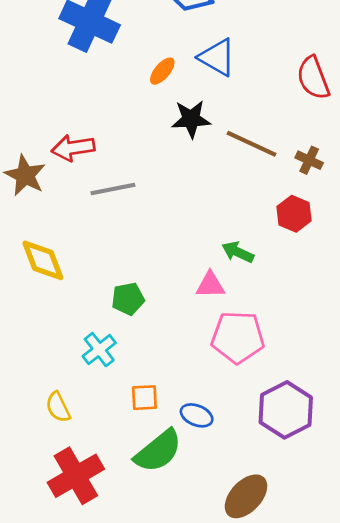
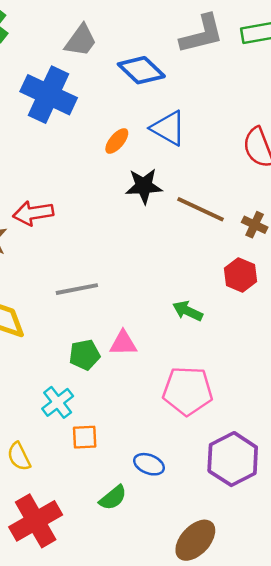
gray line: (113, 189) -> (77, 289), moved
pink triangle: (210, 285) -> (123, 343), moved
orange square: (144, 398) -> (85, 437), moved
green semicircle: (158, 451) -> (113, 498), size x0.6

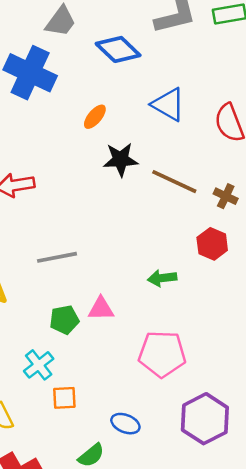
blue triangle: (168, 128) -> (168, 104), moved
green arrow: (188, 311) -> (162, 278), turned -32

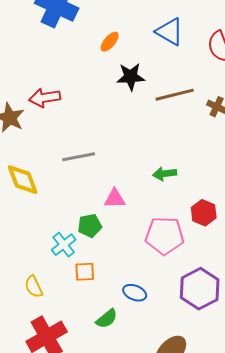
brown line: (174, 182) -> (175, 95), turned -39
red hexagon: (212, 244) -> (204, 213), moved
green pentagon: (64, 320) -> (90, 226), moved

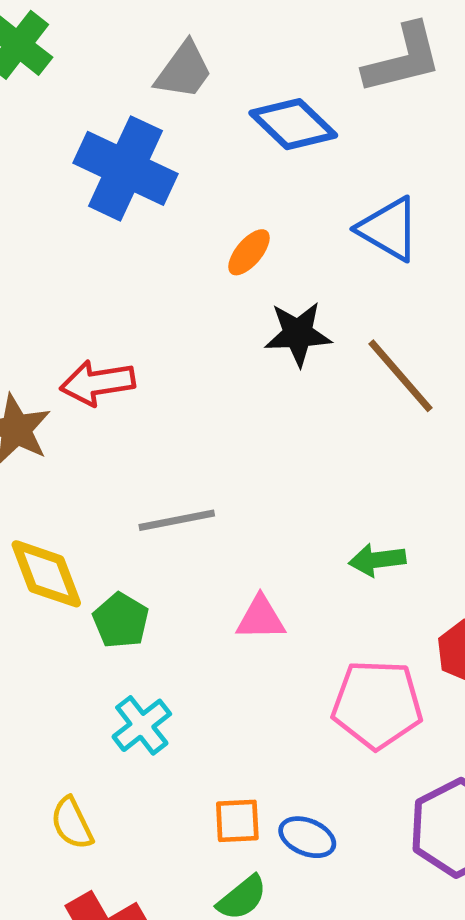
brown line: (175, 95) -> (400, 376), turned 63
green pentagon: (90, 226) -> (121, 620), moved, turned -30
orange square: (85, 272) -> (237, 821), moved

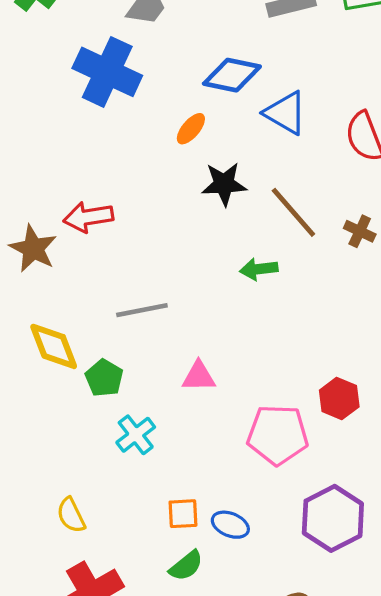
blue diamond: (293, 124) -> (232, 75), moved, turned -32
green arrow: (377, 560) -> (259, 269), moved
cyan cross: (142, 725) -> (136, 435), moved

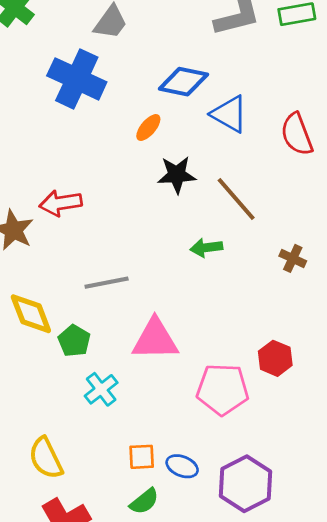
brown cross: (360, 231) -> (293, 258), moved
pink triangle: (199, 376) -> (155, 339), size x1.6
yellow semicircle: (71, 515) -> (46, 458), size x1.4
purple hexagon: (333, 518) -> (246, 484), moved

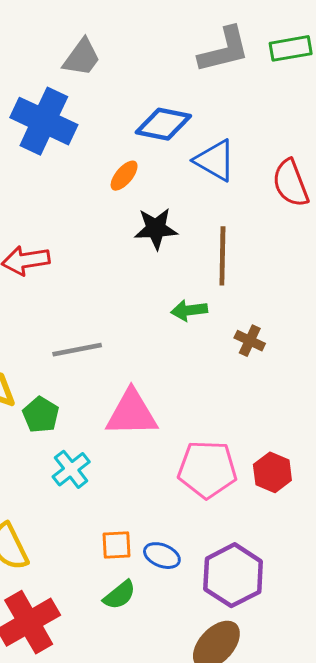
brown line: (236, 199) -> (222, 256), turned 42
brown cross: (293, 258) -> (250, 341), moved
red hexagon: (275, 358) -> (272, 472), moved

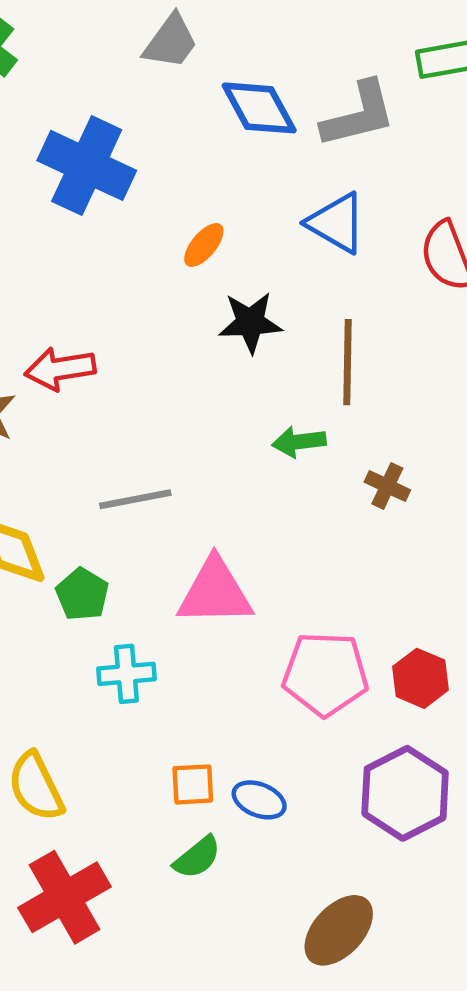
gray L-shape: (224, 50) -> (359, 115), moved
gray trapezoid: (82, 58) -> (171, 42), moved
blue diamond: (163, 124) -> (259, 108), moved, turned 50
cyan cross: (71, 469) -> (126, 674), turned 33
purple hexagon: (233, 575) -> (405, 793), moved

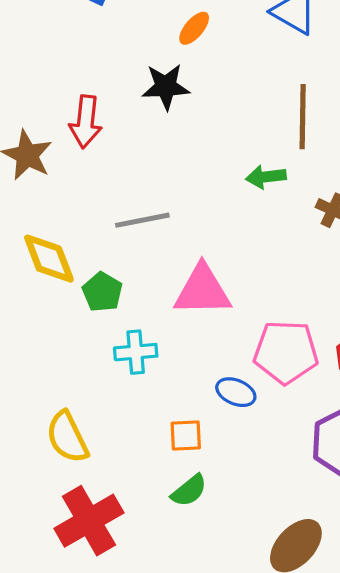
black star: (250, 322) -> (166, 87), moved
red arrow: (60, 369) -> (86, 122), turned -75
blue ellipse: (259, 800) -> (236, 392), moved

